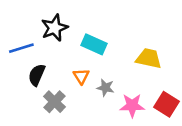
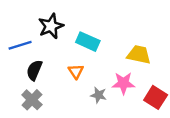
gray star: (105, 88) -> (98, 95), moved
gray cross: (55, 102) -> (32, 100), moved
pink star: (132, 105) -> (123, 83), moved

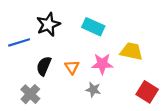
cyan rectangle: (88, 42) -> (93, 27), moved
black semicircle: (34, 70) -> (44, 66), moved
pink star: (123, 83) -> (102, 64), moved

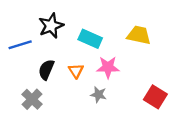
cyan rectangle: (93, 27) -> (90, 39), moved
yellow trapezoid: (131, 51) -> (139, 35), moved

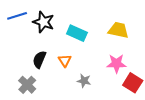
black star: (51, 26) -> (43, 22), turned -30
blue line: (20, 45) -> (17, 16), moved
pink star: (108, 67) -> (116, 64), moved

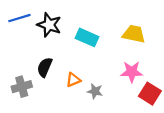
orange triangle: (65, 61) -> (73, 80), moved, turned 40
gray cross: (27, 85) -> (22, 87), moved, turned 30

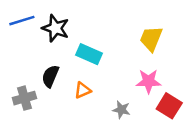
yellow trapezoid: (134, 34) -> (151, 39), turned -80
cyan rectangle: (87, 37) -> (89, 54), moved
gray star: (95, 91) -> (121, 110), moved

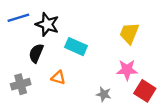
black semicircle: (50, 76) -> (36, 53), moved
orange triangle: (83, 90) -> (58, 78), moved, turned 40

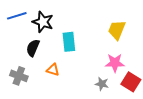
cyan rectangle: (76, 47) -> (69, 42), turned 60
gray cross: (21, 84) -> (19, 76), turned 36
gray star: (104, 94) -> (102, 84), moved

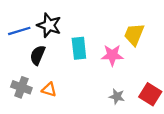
blue line: (17, 16) -> (19, 31), moved
pink star: (115, 63) -> (112, 55), moved
orange triangle: (53, 70) -> (49, 90), moved

